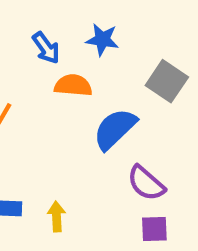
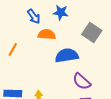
blue semicircle: (115, 129) -> (67, 55), turned 35

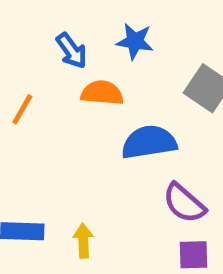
orange line: (13, 49) -> (22, 109), moved

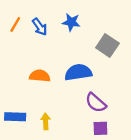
orange semicircle: (102, 93) -> (40, 76), moved
orange line: (22, 109) -> (15, 24), moved

